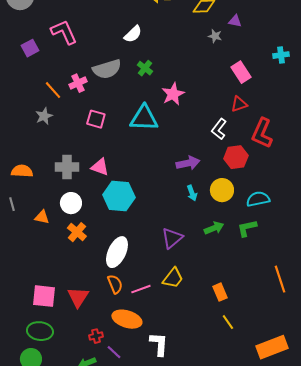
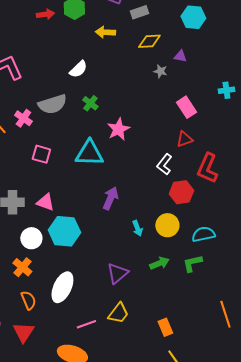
pink cross: (78, 83) -> (23, 118), turned -30
purple arrow: (188, 163) -> (110, 198), moved, turned -55
white circle: (71, 203) -> (31, 238), moved
orange semicircle: (115, 284) -> (28, 300), moved

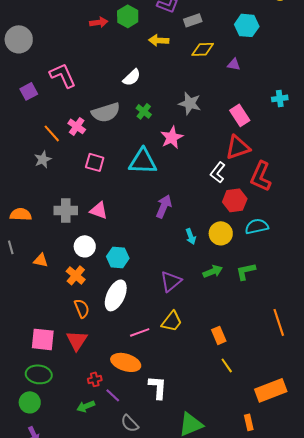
gray star: (160, 71) -> (190, 103), moved, size x1.6
red triangle: (184, 139) -> (238, 147), size x1.5
cyan hexagon: (64, 231) -> (118, 257), moved, size x0.7
cyan semicircle: (203, 234) -> (257, 226), moved

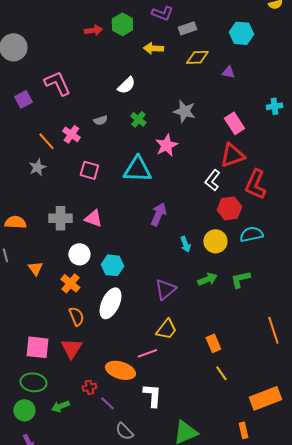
gray semicircle: (106, 112) -> (100, 120), size x0.5
orange triangle: (41, 260) -> (35, 268), turned 42
pink line: (140, 332) -> (147, 353), moved
green arrow: (86, 406) -> (60, 406), moved

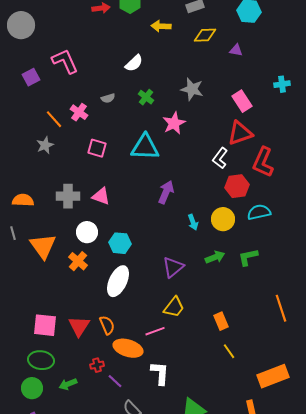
orange triangle: (35, 268) -> (43, 246), size x1.8
orange semicircle: (76, 316) -> (107, 325), moved

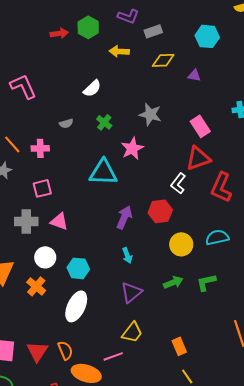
pink cross: (79, 112) -> (40, 148), moved, turned -36
pink square: (97, 148) -> (42, 188), moved, turned -30
red hexagon: (237, 186) -> (160, 211), moved
cyan arrow: (193, 222) -> (127, 255), moved

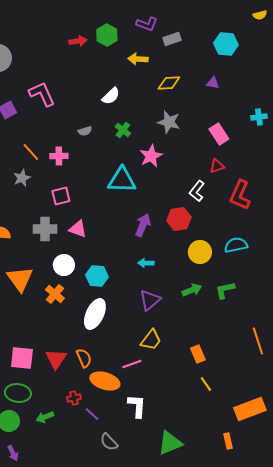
yellow diamond: (163, 60) -> (169, 83), moved
red triangle: (198, 158) -> (217, 166), size x0.6
cyan arrow: (127, 255) -> (146, 263), turned 112

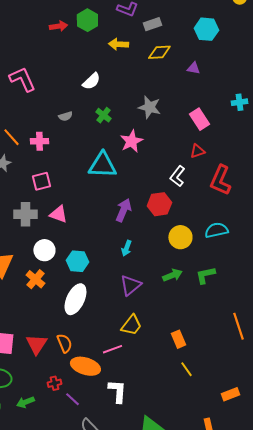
yellow diamond: (169, 83) -> (159, 52), moved
cyan arrow: (146, 263) -> (126, 248), turned -70
orange rectangle: (250, 409) -> (230, 394), size x0.6

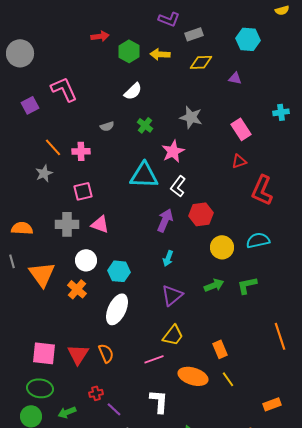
green hexagon: (87, 20) -> (129, 51), moved
white L-shape: (177, 176) -> (178, 186), moved
orange ellipse: (85, 366) -> (193, 376), moved

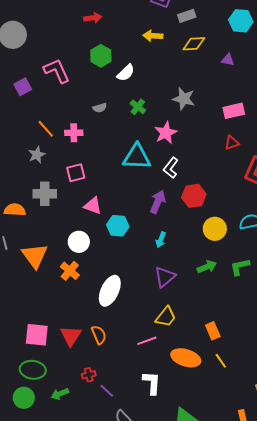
green hexagon: (129, 51) -> (101, 56), moved
pink rectangle: (241, 129) -> (234, 111), turned -70
gray cross: (67, 224) -> (45, 194), moved
cyan hexagon: (119, 271) -> (118, 226), moved

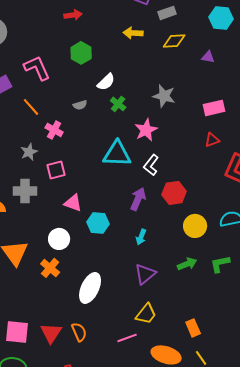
white semicircle: (126, 73) -> (106, 82), moved
orange line: (46, 129) -> (31, 107), moved
pink cross: (74, 133) -> (54, 130), turned 30
gray star: (37, 155) -> (29, 152), moved

